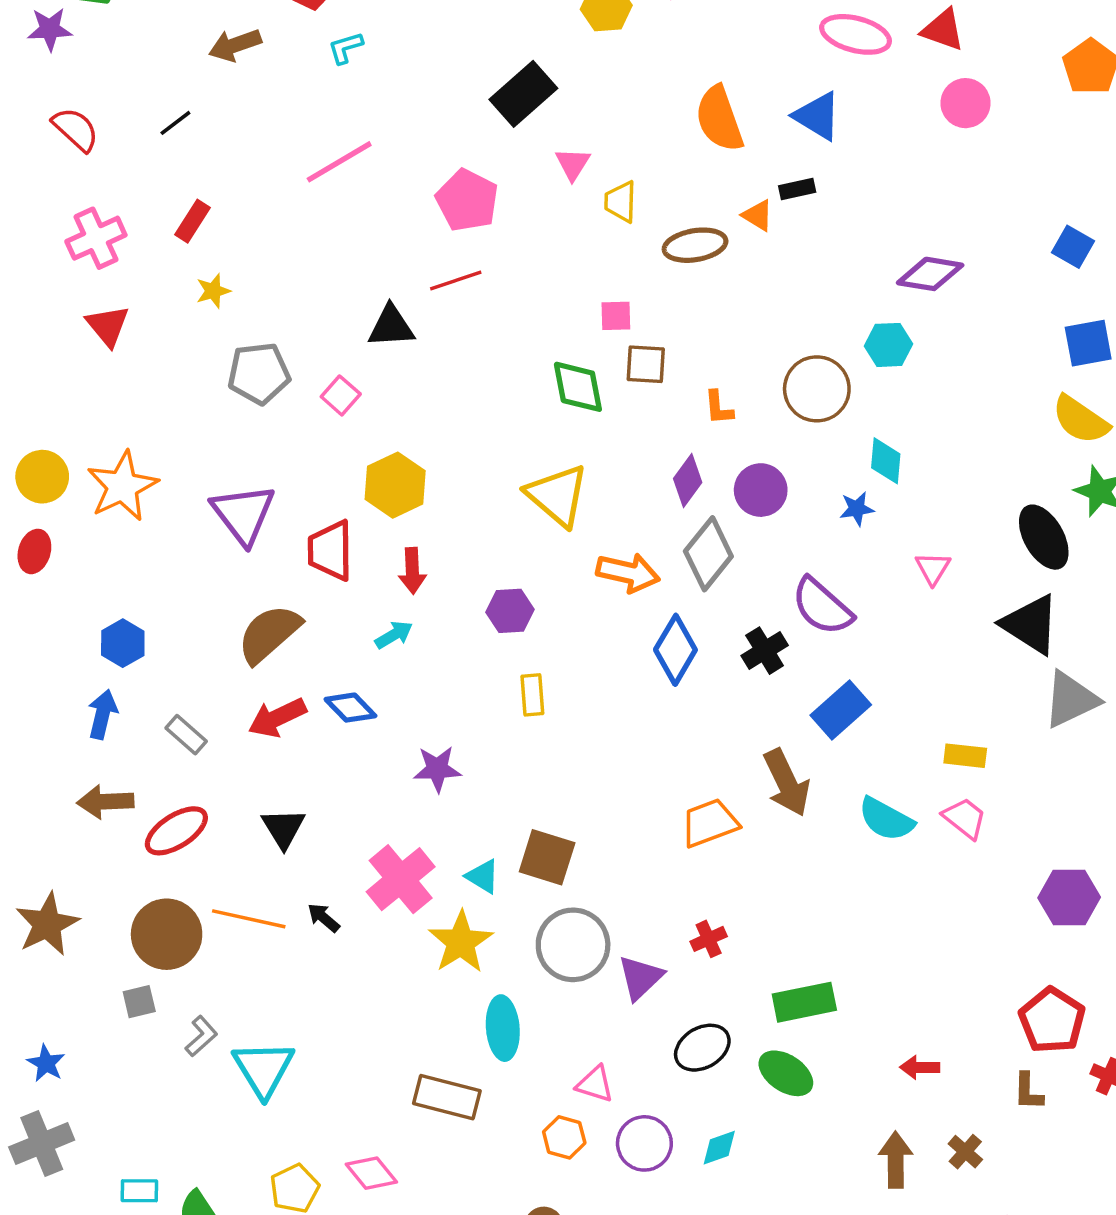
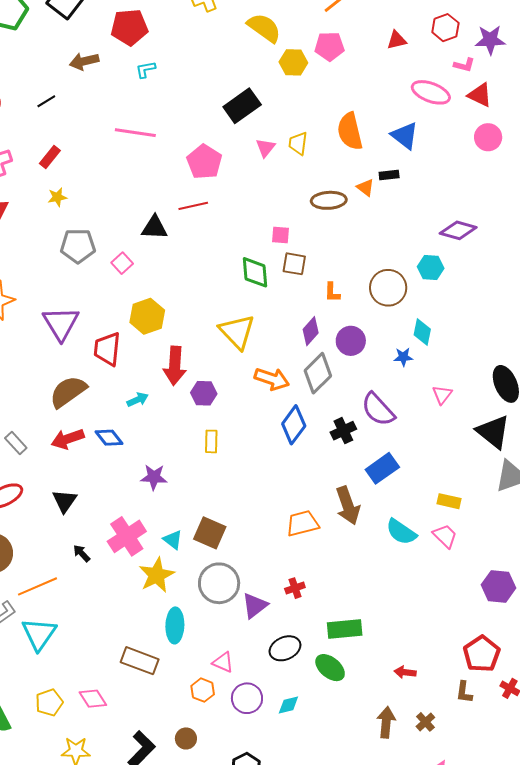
pink line: (339, 162) -> (135, 133), turned 33
yellow trapezoid: (621, 202) -> (298, 143), moved
red arrow: (412, 571) -> (175, 366), moved, size x1.5
orange line: (249, 919) -> (37, 586), moved, turned -42

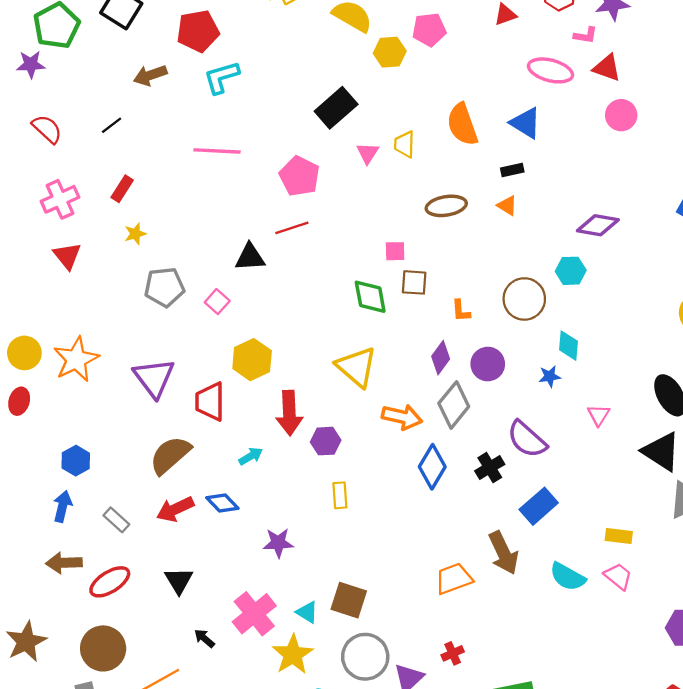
cyan L-shape: (146, 69) -> (221, 77), size x1.6
orange triangle: (365, 187) -> (507, 206), moved

